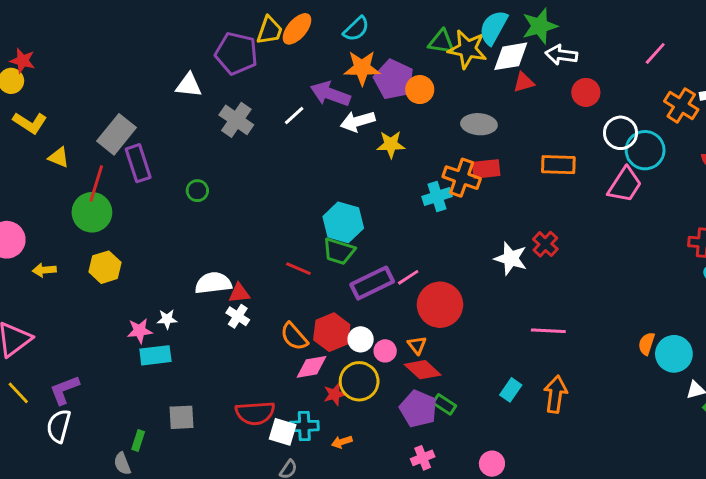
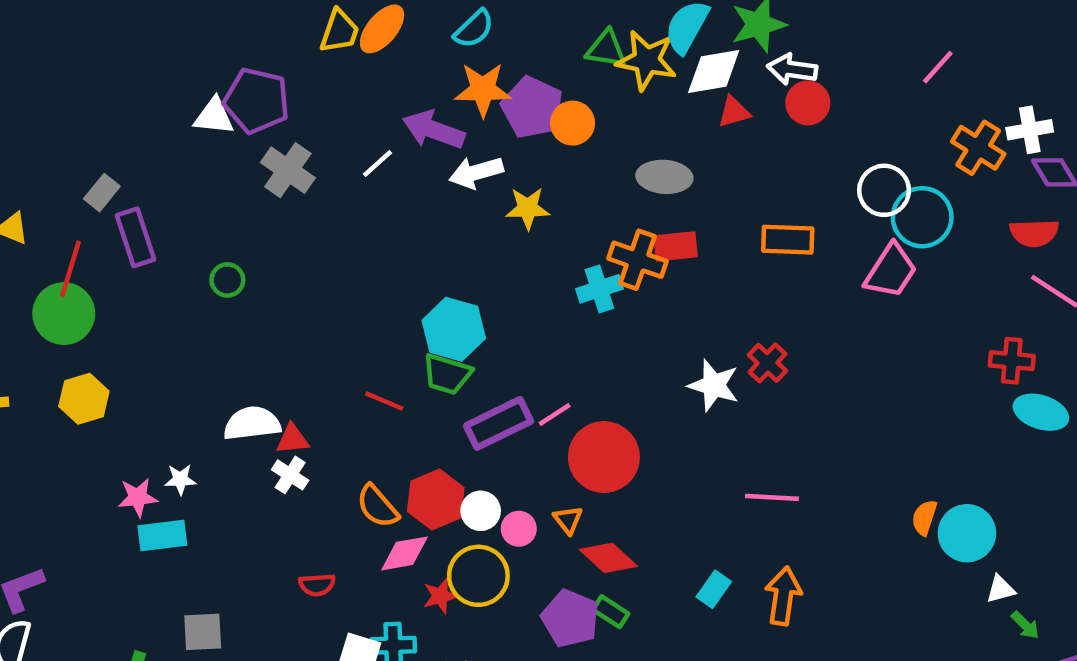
purple pentagon: (236, 53) -> (257, 101), moved
red circle: (586, 92) -> (808, 103), moved
gray rectangle: (116, 134) -> (102, 193), size x0.6
red diamond: (423, 370) -> (608, 558), moved
red semicircle: (255, 413) -> (317, 585), moved, size x0.6

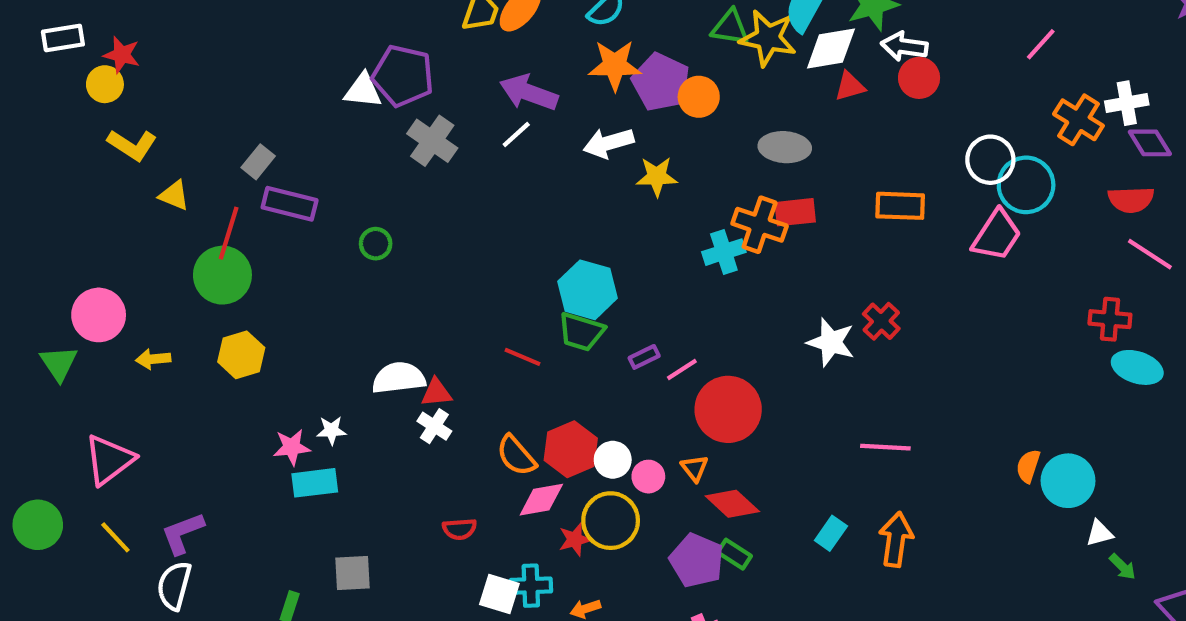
purple arrow: (434, 130) -> (529, 93), moved
purple rectangle: (135, 237) -> (290, 204), turned -58
purple rectangle: (499, 423) -> (644, 357), moved, size x0.5

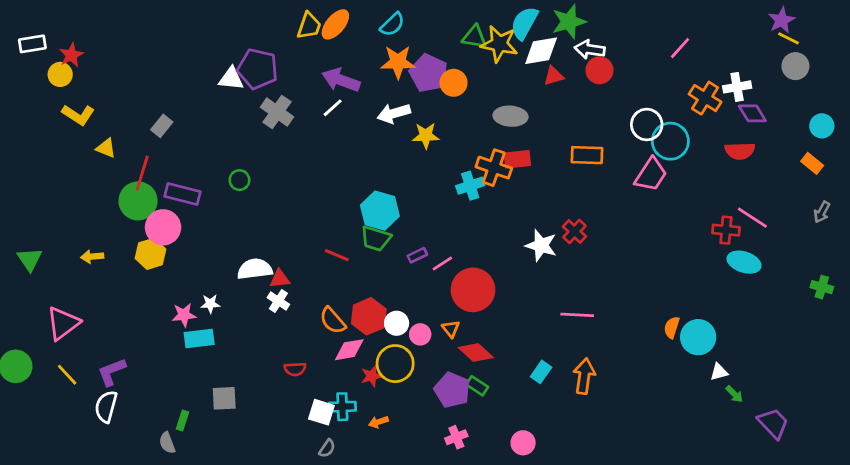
red star: (122, 55) -> (71, 55), turned 30
purple rectangle: (290, 204) -> (182, 194), moved
pink line: (1150, 254) -> (752, 218), moved
pink circle: (99, 315) -> (163, 227), moved

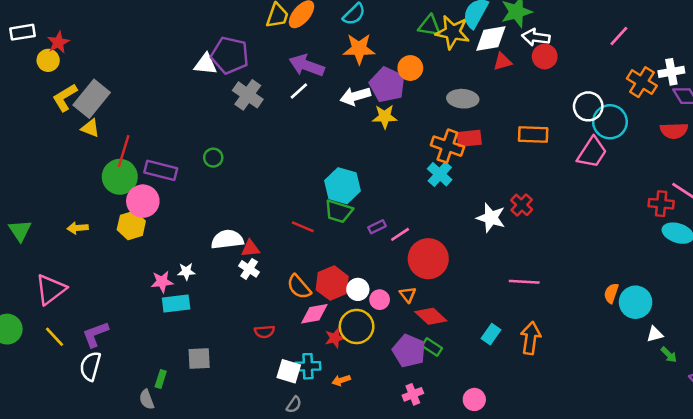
purple pentagon: (429, 73) -> (387, 85), moved
yellow L-shape: (78, 115) -> (65, 97), turned 116
gray rectangle: (162, 126) -> (92, 99), moved, size x1.8
cyan cross: (470, 186) -> (440, 174), moved, turned -30

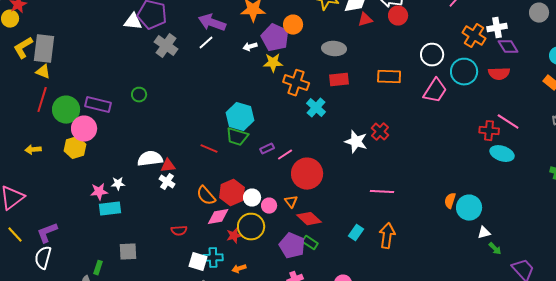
white arrow: (355, 96) -> (250, 47), size x0.6
gray rectangle: (92, 99) -> (44, 49), turned -32
cyan circle: (610, 122) -> (464, 72), moved
orange cross: (447, 146) -> (296, 83), moved
red line: (124, 151) -> (42, 100), moved

